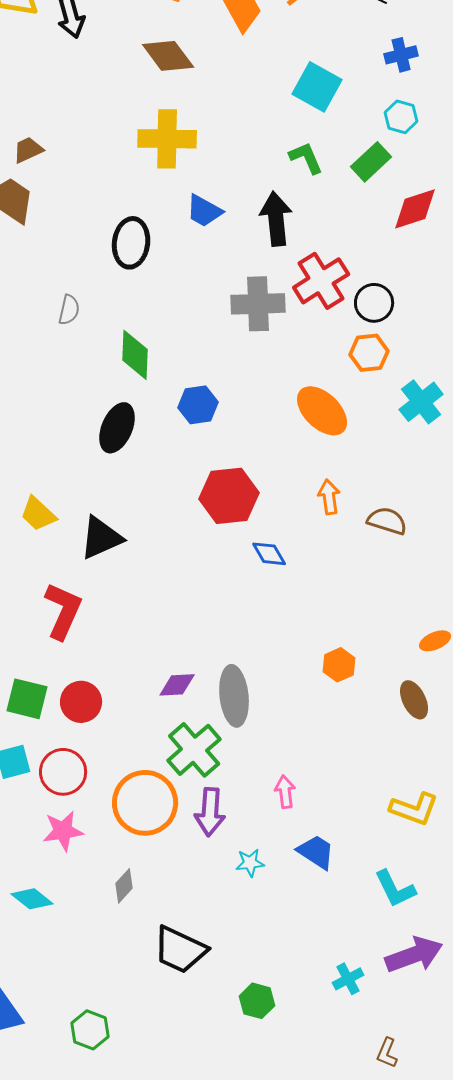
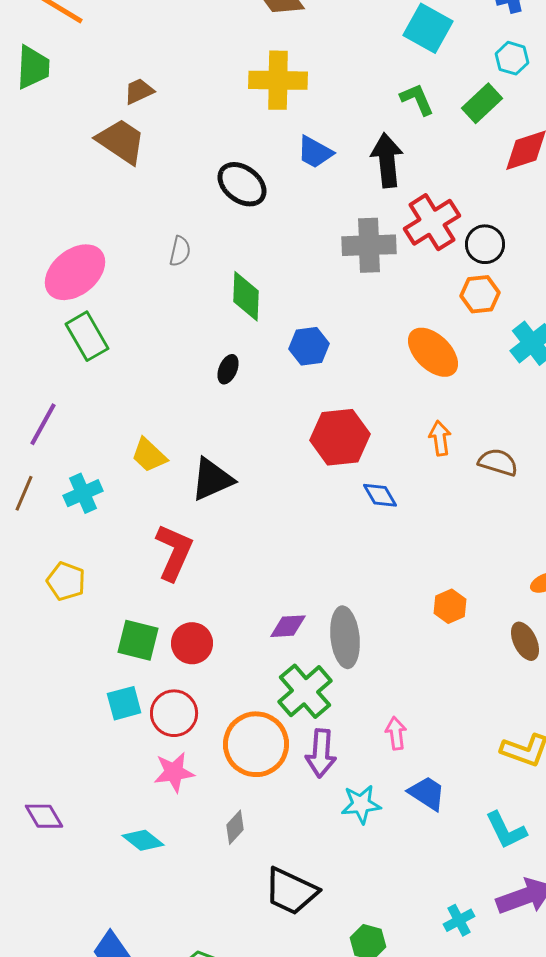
black ellipse: (131, 243) -> (242, 184), turned -60
black ellipse: (117, 428) -> (228, 369), size x0.6
cyan star: (250, 863) -> (361, 804), size x1.4

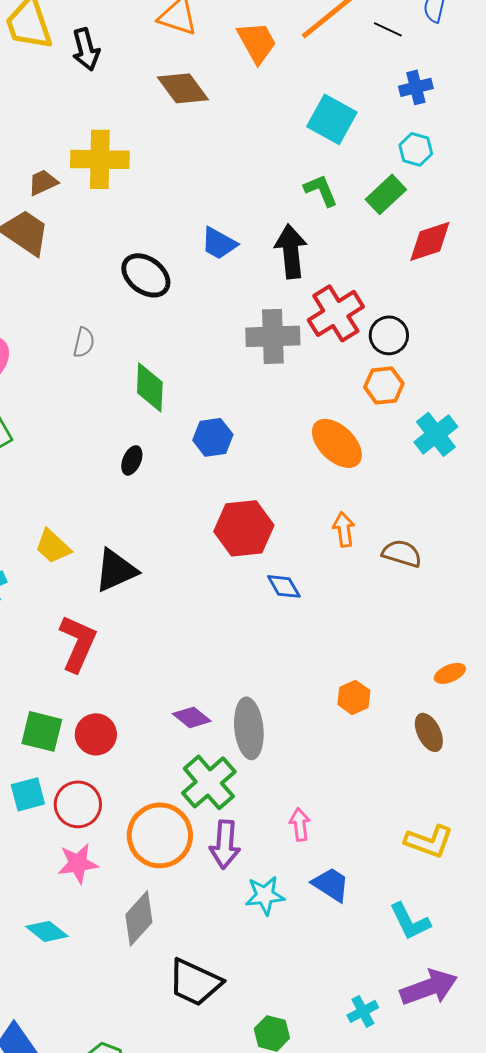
yellow cross: (278, 80) -> (100, 159), moved
purple diamond: (288, 626) -> (192, 717), turned 42
gray diamond: (235, 827) -> (139, 918), size x1.6

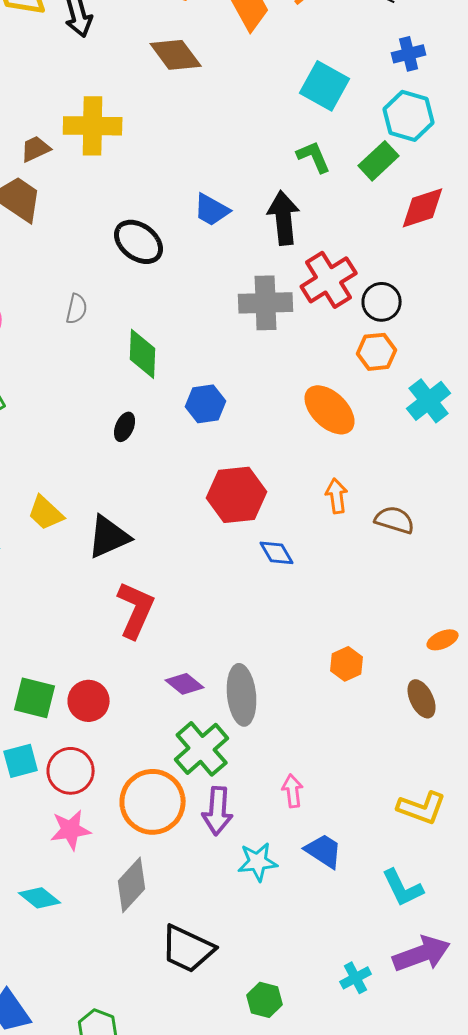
cyan hexagon: (416, 149) -> (409, 116), size x1.5
red L-shape: (78, 643) -> (136, 610), moved

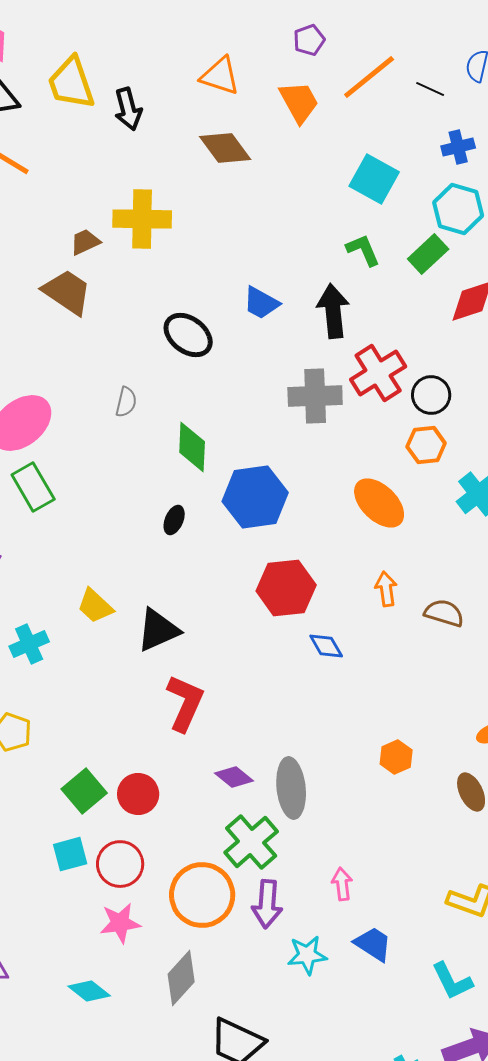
blue hexagon: (206, 404) -> (255, 497), size x1.6
green square: (35, 698) -> (84, 791), turned 36

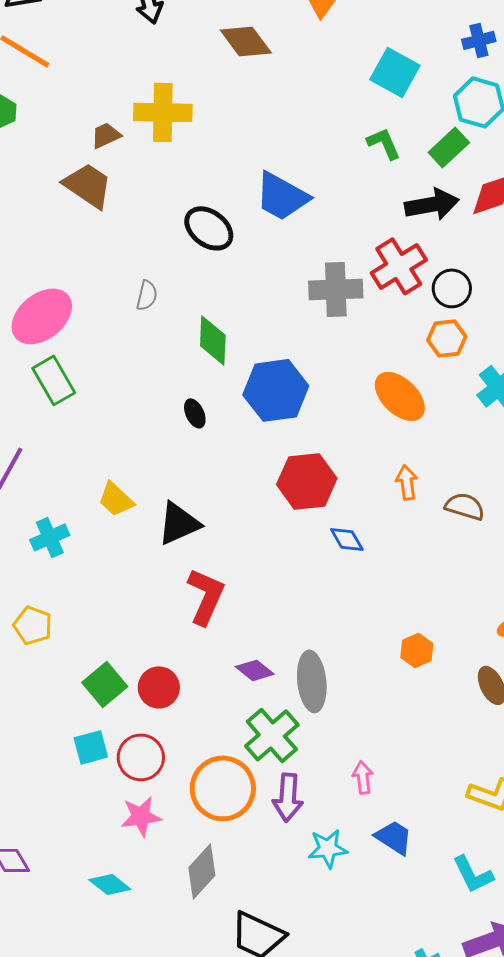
blue trapezoid: (261, 303) -> (282, 196), size x1.5
black arrow: (333, 311) -> (432, 204), moved, turned 86
black ellipse: (174, 520) -> (195, 413), turned -48

